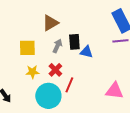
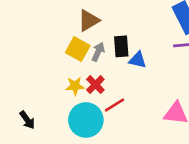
yellow square: (27, 48) -> (78, 49), moved, turned 30
yellow star: (32, 72) -> (75, 86), moved
red line: (69, 85) -> (114, 105), turned 35

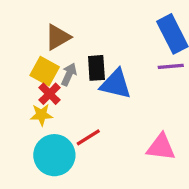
blue triangle: (138, 60) -> (116, 84), size x1.5
red cross: (95, 85) -> (50, 94), moved

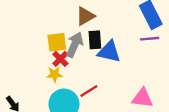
brown triangle: (58, 37) -> (85, 16), moved
yellow square: (45, 71) -> (57, 42), turned -36
gray arrow: (69, 74) -> (75, 45), size x1.5

